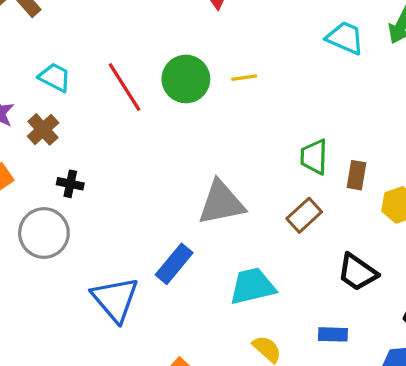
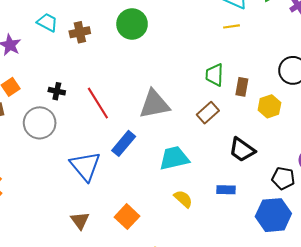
yellow line: (244, 78) -> (231, 26), moved
red line: (125, 87) -> (98, 103), moved
brown cross: (43, 129) -> (80, 32), moved, turned 30

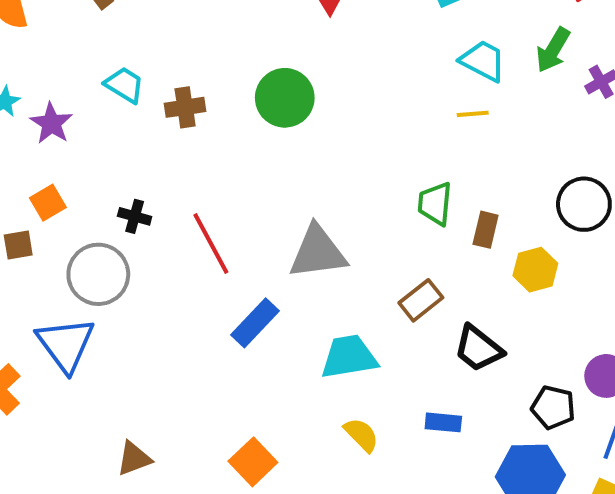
brown rectangle: (208, 113) -> (421, 300), moved
blue triangle: (85, 166) -> (65, 344), moved
brown triangle: (80, 221) -> (134, 459), moved, turned 42

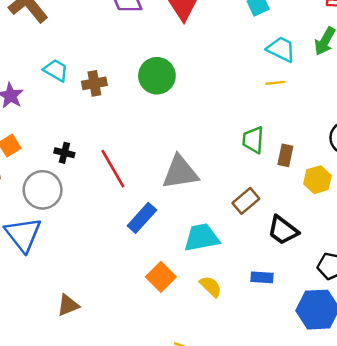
orange square: (253, 462) -> (161, 277), moved

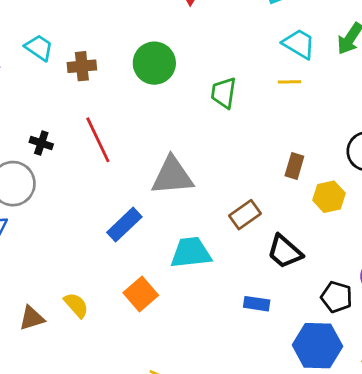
green trapezoid: (253, 140) -> (224, 93), moved
red line: (113, 169) -> (98, 140), moved
yellow semicircle: (211, 286) -> (76, 305), moved

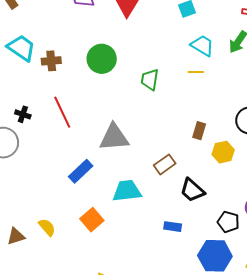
cyan trapezoid: (39, 48) -> (21, 48), size x1.4

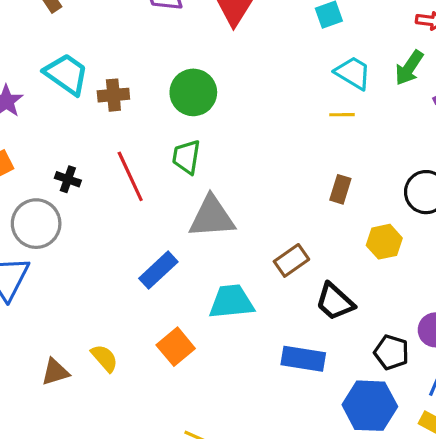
green trapezoid: (150, 80) -> (186, 157), moved
brown rectangle: (199, 131) -> (340, 189), moved
blue rectangle: (173, 227) -> (303, 359), size x1.5

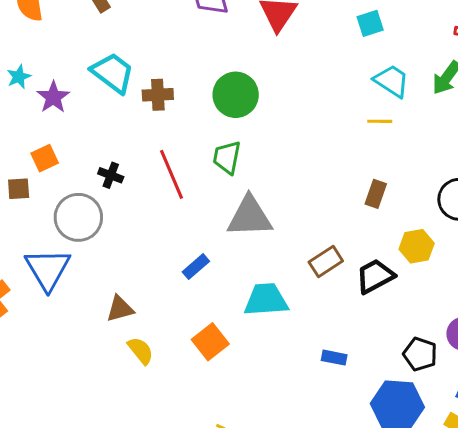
blue rectangle: (158, 270) -> (196, 267), size x0.7
black trapezoid: (335, 302) -> (375, 276), moved, turned 108
blue rectangle: (303, 359) -> (334, 358), size x0.6
brown triangle: (55, 372) -> (120, 309), moved

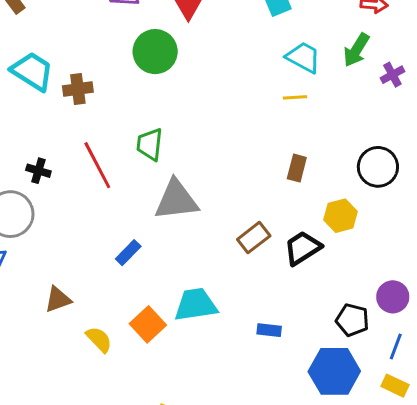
green circle: (236, 95) -> (155, 52), moved
cyan trapezoid: (266, 300) -> (196, 305), moved
yellow semicircle: (141, 351) -> (99, 339), moved

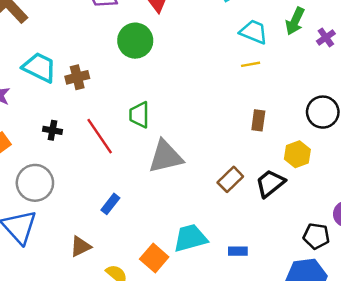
black cross: (38, 171) -> (52, 130), moved
blue rectangle: (128, 253) -> (110, 204), moved
blue rectangle: (269, 330) -> (238, 251), moved

